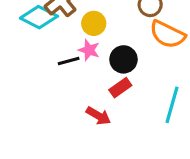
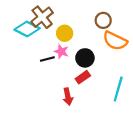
red arrow: (98, 116) -> (68, 97), turned 49

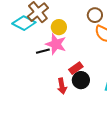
pink star: (61, 51) -> (56, 44), size x1.5
black circle: (85, 58) -> (81, 80), moved

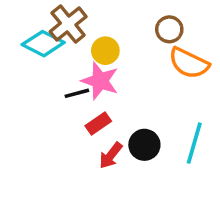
red rectangle: (76, 68) -> (98, 123), moved
red arrow: (62, 86) -> (111, 155), turned 49

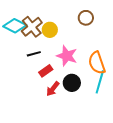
brown cross: (68, 24) -> (32, 27), moved
orange semicircle: (189, 63) -> (97, 63), moved, turned 45
pink star: (100, 81) -> (67, 56), moved

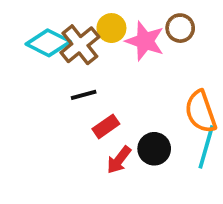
yellow circle: (50, 30) -> (111, 28), moved
pink star: (67, 56) -> (145, 41), moved

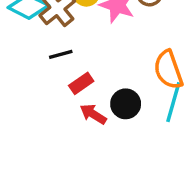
red arrow: (119, 160) -> (93, 114), turned 84

